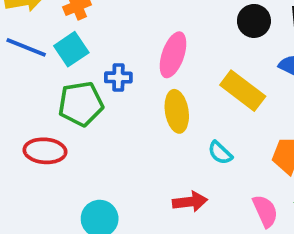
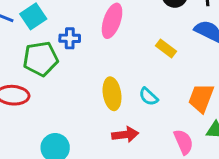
yellow rectangle: (243, 91) -> (166, 49), size x0.6
yellow ellipse: (177, 111) -> (112, 94), moved

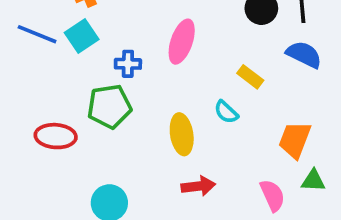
green pentagon: (41, 59) -> (109, 106), moved
cyan semicircle: (148, 97) -> (226, 112), moved

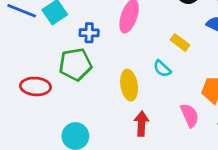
red arrow: (198, 186) -> (141, 124), turned -80
pink semicircle: (272, 195) -> (190, 115), moved

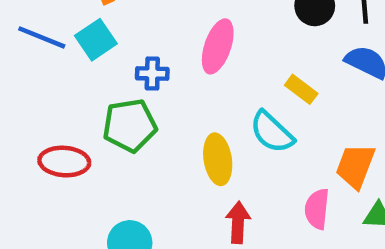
cyan semicircle: (162, 69) -> (272, 132), size x1.5
pink semicircle: (190, 115) -> (317, 209), turned -150

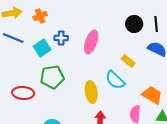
cyan square: (96, 40) -> (42, 48), moved
blue cross: (152, 74) -> (61, 38), moved
orange trapezoid: (355, 166) -> (152, 95), turned 100

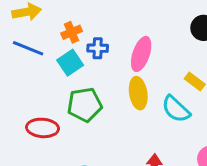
orange cross: (40, 16) -> (72, 32), moved
yellow ellipse: (91, 92) -> (138, 93), moved

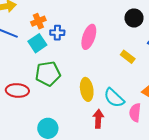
yellow ellipse: (138, 93) -> (87, 89), moved
cyan semicircle: (176, 109) -> (114, 98), moved

